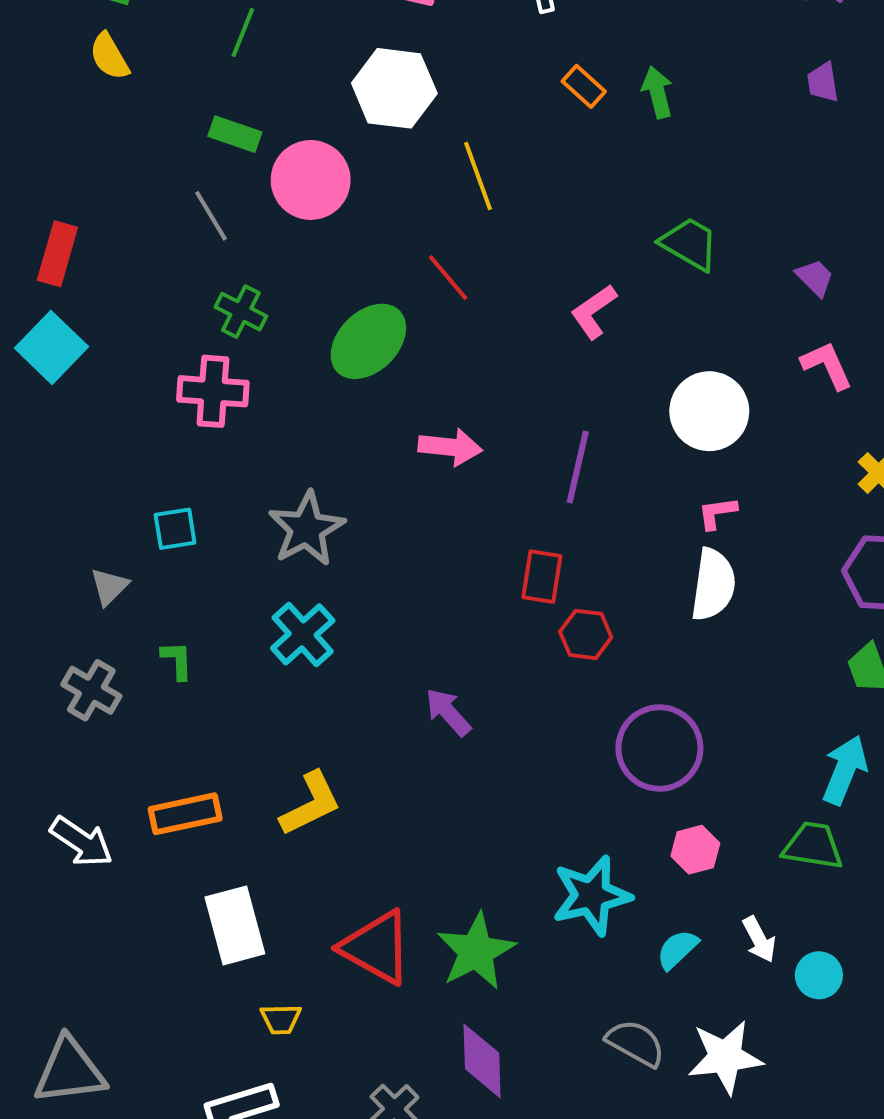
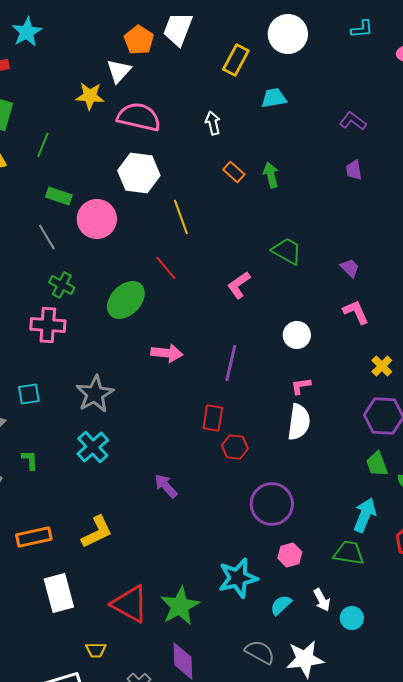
green line: (243, 32) -> (43, 145), moved
white circle: (709, 411) -> (297, 335), size x0.7
yellow trapezoid: (281, 1019) -> (96, 650), moved

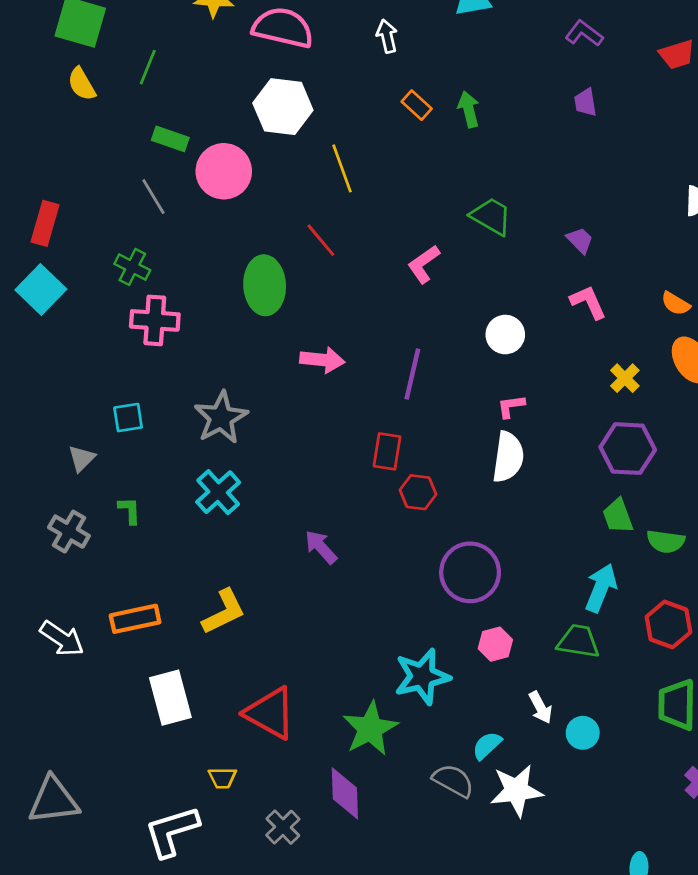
green cross: (62, 285) -> (132, 267), moved
green ellipse: (126, 300) -> (265, 285), turned -48
cyan semicircle: (281, 605) -> (487, 745), moved
green star: (180, 606) -> (370, 729), moved

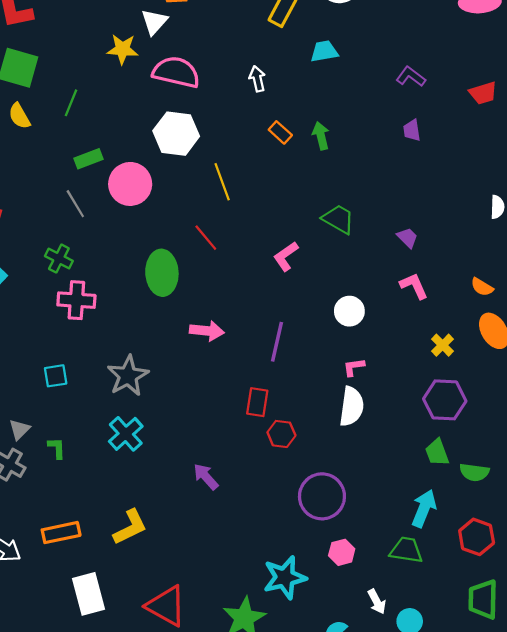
green rectangle: (170, 139) -> (88, 159), turned -40
gray triangle: (82, 458) -> (19, 430), moved

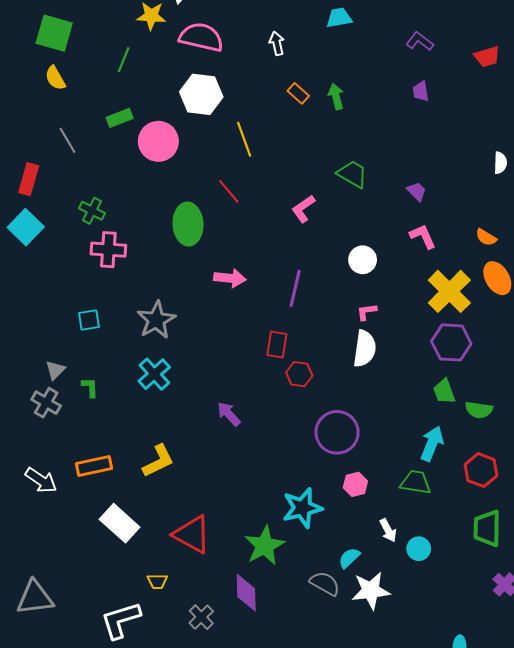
green line: (71, 103) -> (124, 60), moved
gray line: (75, 204) -> (68, 140), moved
yellow cross: (443, 345) -> (449, 291), size x2.0
white rectangle: (88, 594) -> (120, 523), turned -33

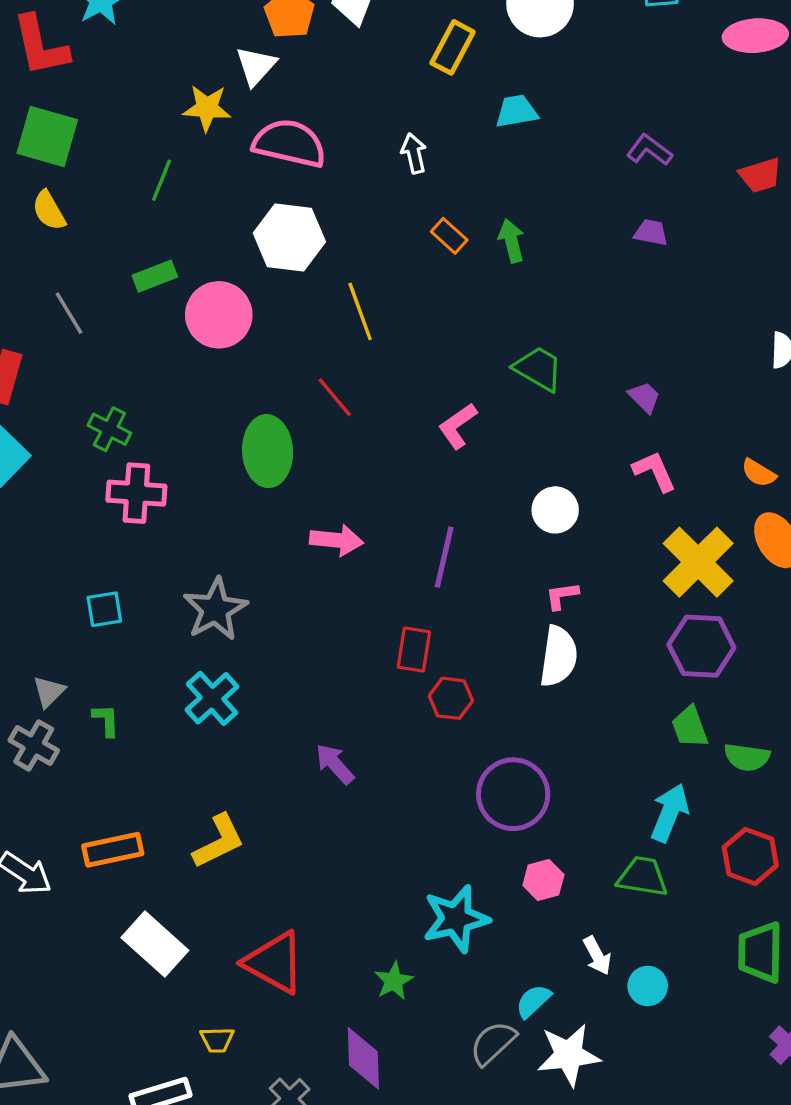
purple trapezoid: (421, 91) -> (651, 232), turned 110
green star: (265, 546) -> (394, 981), size x0.6
gray semicircle: (325, 583) -> (493, 1043), turned -72

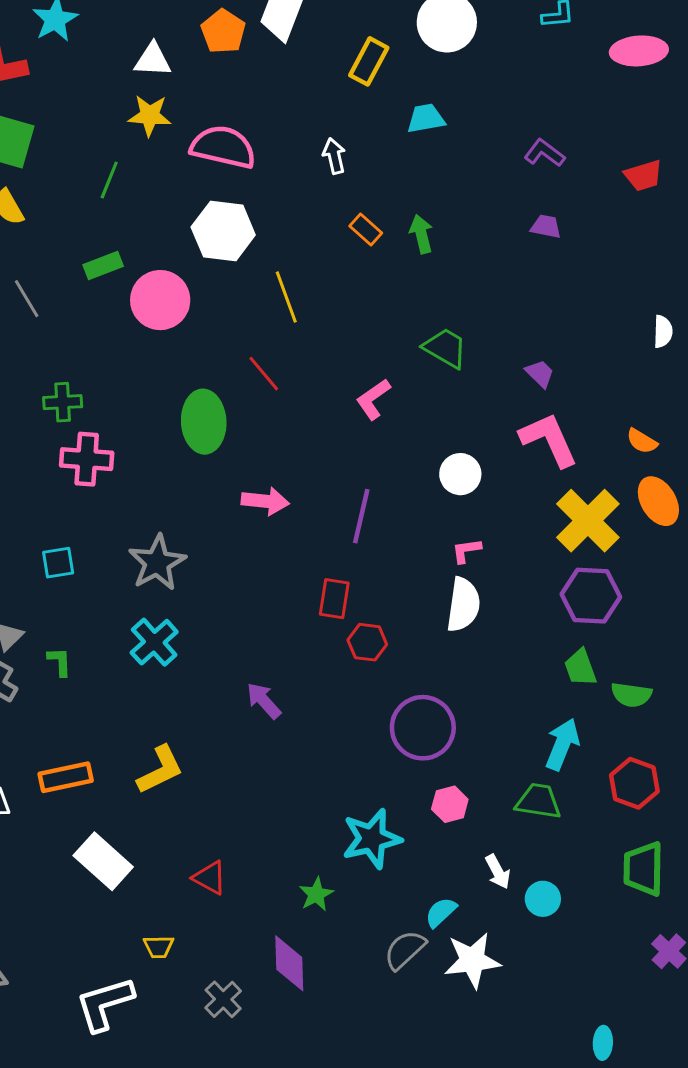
white triangle: (256, 66) -> (153, 60), moved, turned 51
green cross: (109, 429) -> (63, 402), turned -30
pink L-shape: (654, 471) -> (549, 440), size x1.5
red triangle: (274, 962) -> (210, 878), size x0.6

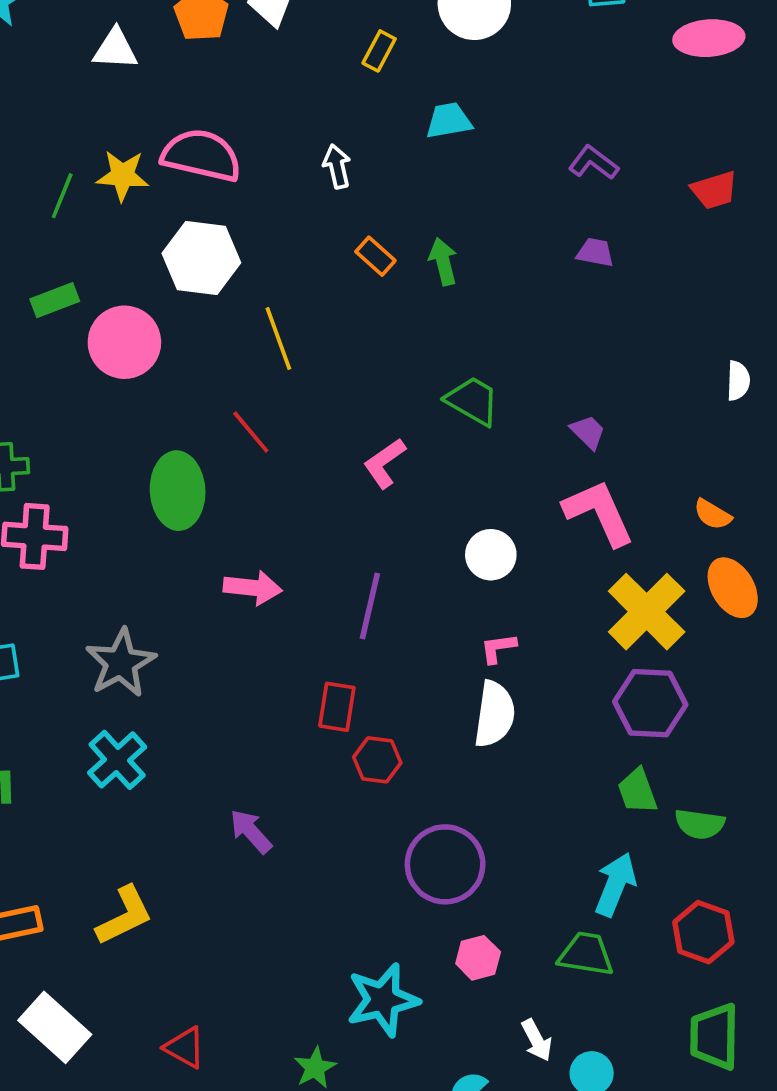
yellow rectangle: (369, 61) -> (379, 51), size x0.7
yellow star: (150, 115) -> (123, 176), moved

